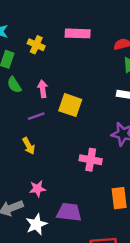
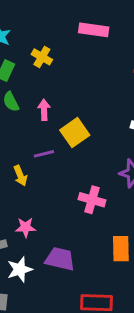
pink rectangle: (78, 33) -> (94, 30), moved
yellow square: (70, 105) -> (75, 133), turned 30
purple line: (36, 116) -> (44, 154), moved

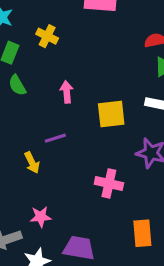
pink arrow: (44, 110) -> (67, 92), moved
yellow square: (75, 133) -> (111, 114), moved, turned 32

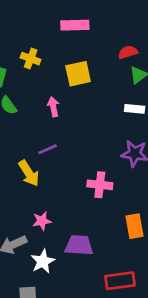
yellow square: (111, 114) -> (78, 74), moved
yellow arrow: (32, 163) -> (29, 173), size x1.4

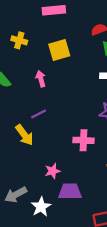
pink star: (42, 221) -> (53, 171), moved

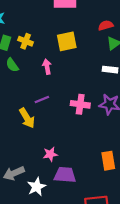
yellow cross: (19, 40) -> (26, 41), moved
pink cross: (84, 140) -> (80, 104), moved

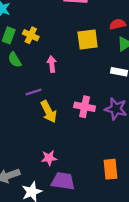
yellow square: (67, 41) -> (88, 39), moved
purple line: (42, 100) -> (33, 92), moved
yellow arrow: (27, 118) -> (49, 112), moved

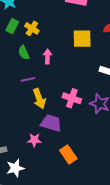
green semicircle: (15, 60) -> (24, 53), moved
orange rectangle: (110, 169) -> (68, 155), moved, turned -36
purple trapezoid: (63, 181) -> (51, 123), moved

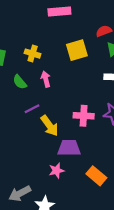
yellow cross: (32, 28) -> (33, 54), moved

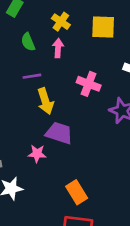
yellow cross: (33, 54) -> (61, 22), moved
pink cross: (84, 116) -> (89, 84), moved
orange rectangle: (96, 176) -> (77, 192), moved

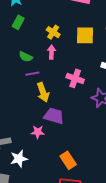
green semicircle: (28, 42) -> (26, 57), moved, turned -40

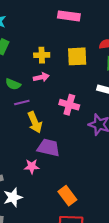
yellow cross: (53, 32) -> (42, 55), turned -32
pink arrow: (51, 52) -> (41, 77), turned 80

